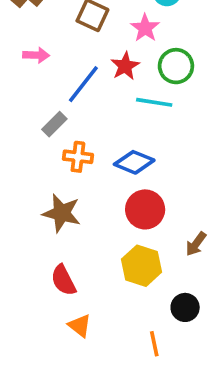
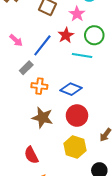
pink arrow: (36, 55) -> (16, 40), moved, turned 40
brown star: (62, 213) -> (42, 118), moved

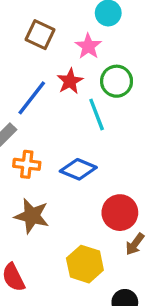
cyan line: (82, 56) -> (97, 114), turned 60
red circle: (77, 116) -> (120, 213), moved

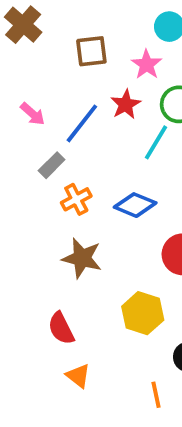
brown square: (40, 35) -> (91, 51), turned -32
cyan line: (97, 114) -> (156, 142), turned 52
orange cross: (27, 164) -> (76, 199), turned -35

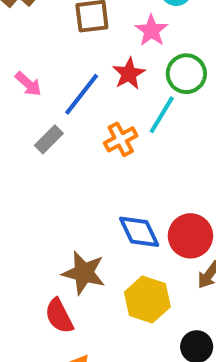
orange cross: (76, 199) -> (121, 139), moved
blue diamond: (135, 205) -> (139, 232), moved, turned 42
brown star: (82, 258) -> (84, 273), moved

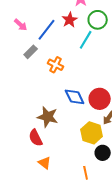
orange cross: (121, 139) -> (56, 65), moved, turned -35
yellow hexagon: (147, 300) -> (92, 133), moved

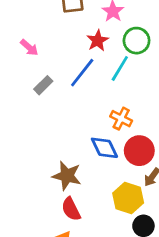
blue line: (47, 30) -> (82, 73), moved
orange cross: (56, 65) -> (121, 119), moved
red semicircle: (36, 138) -> (71, 209), moved

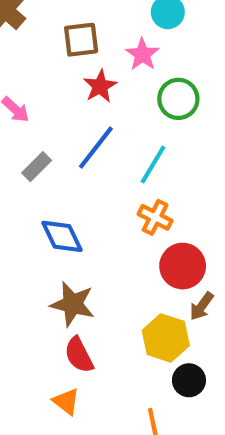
red star: (97, 41) -> (100, 86), moved
cyan line: (120, 68) -> (153, 164), moved
blue diamond: (104, 148) -> (62, 236), moved

